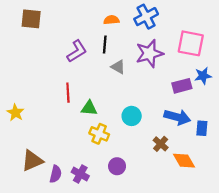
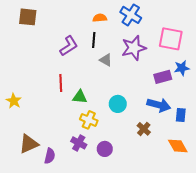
blue cross: (146, 17) -> (131, 15), turned -30
orange diamond: (184, 161) -> (178, 146), moved
purple cross: (80, 174) -> (79, 143), moved

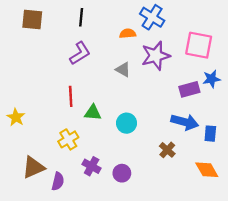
orange semicircle: (100, 18) -> (128, 34), moved
black line: (94, 40) -> (81, 17), moved
cyan circle: (118, 104) -> (127, 123), moved
yellow cross: (89, 120) -> (68, 139), moved, turned 36

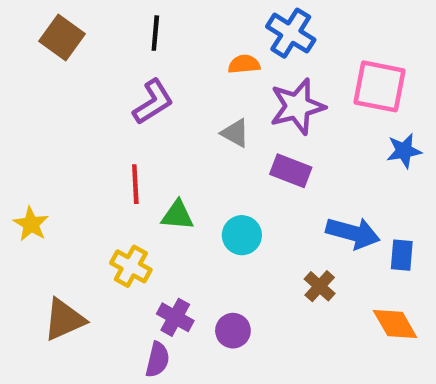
brown square: (32, 20) -> (62, 38), turned 30
purple rectangle: (189, 89) -> (291, 171), moved, turned 36
yellow cross: (68, 139) -> (131, 266), turned -30
purple semicircle: (58, 181) -> (157, 360), moved

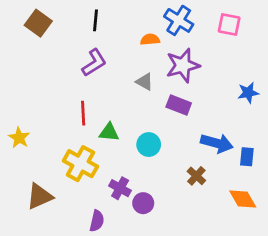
pink square: (380, 86) -> (229, 24), moved, size x0.7
yellow cross: (131, 266) -> (80, 164), size x1.4
purple cross: (175, 317) -> (120, 188), moved

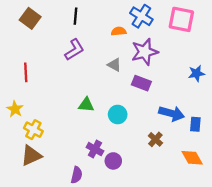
pink square: (229, 24) -> (181, 19), size x1.4
red line: (83, 113) -> (26, 72), moved
yellow cross: (80, 164) -> (33, 130), moved, size x0.7

